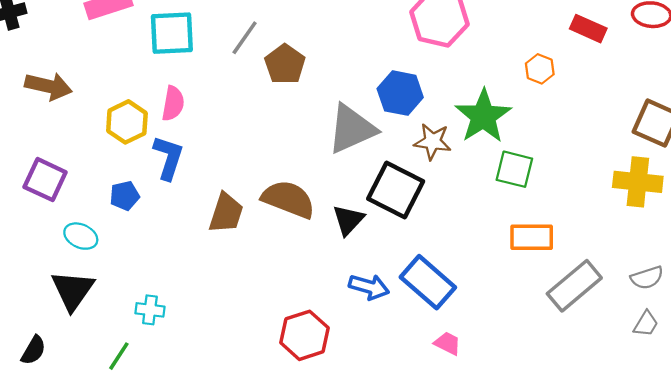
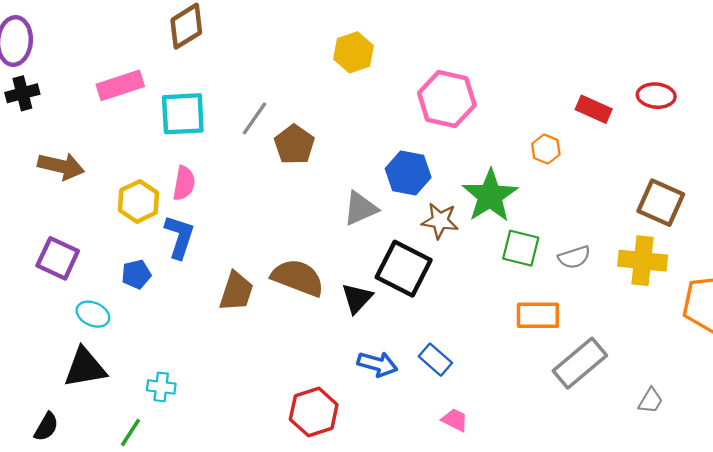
gray triangle: (352, 129) -> (360, 208), size x0.7
gray semicircle: (647, 278) -> (574, 257), moved
blue rectangle: (428, 282) -> (435, 360), size x0.6
black triangle: (73, 290) -> (85, 368), turned 45

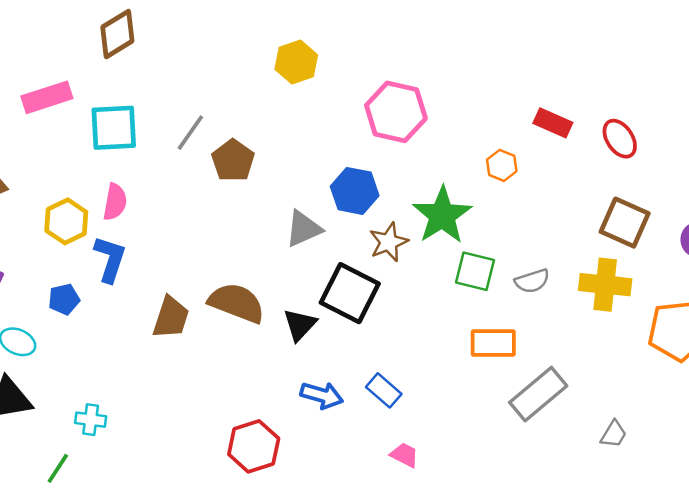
red ellipse: (656, 96) -> (620, 139), moved, turned 51
brown star: (440, 221) -> (389, 242), turned -30

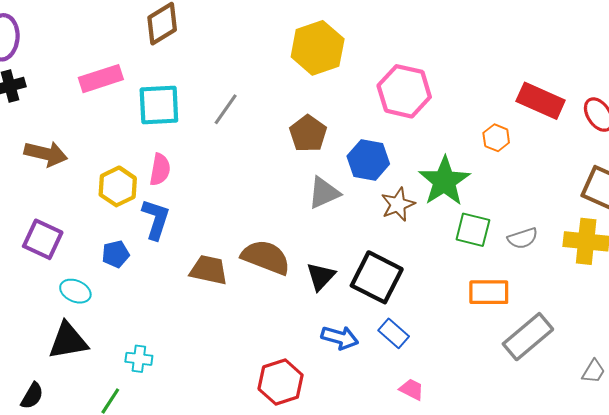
yellow hexagon: (296, 62) -> (318, 48), size x1.4
red rectangle: (553, 123) -> (541, 101), size x1.4
brown pentagon: (233, 161) -> (308, 134), moved
black square: (350, 293) -> (377, 277), moved
brown trapezoid: (171, 317) -> (209, 270), turned -96

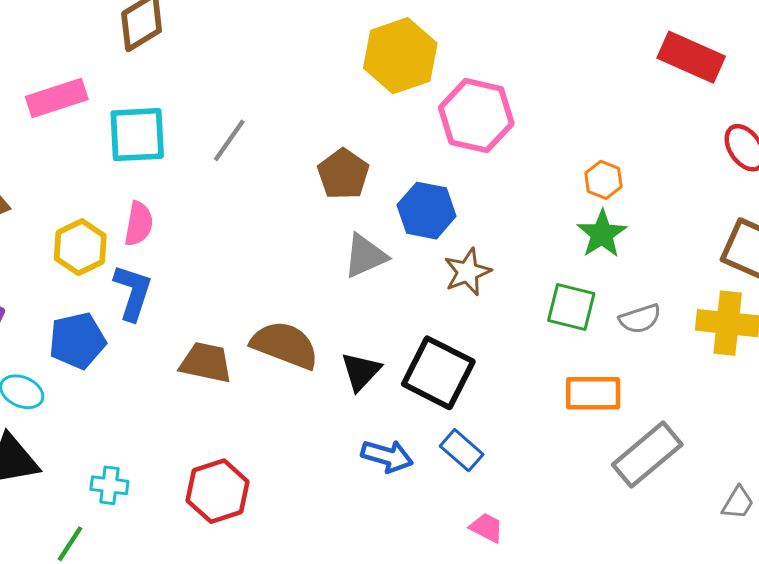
yellow hexagon: (318, 48) -> (400, 56), moved
red rectangle: (541, 101) -> (691, 57), moved
green star: (444, 181) -> (602, 234), moved, size x0.7
blue pentagon: (116, 254) -> (77, 341), size x1.5
red hexagon: (281, 382) -> (218, 491), moved

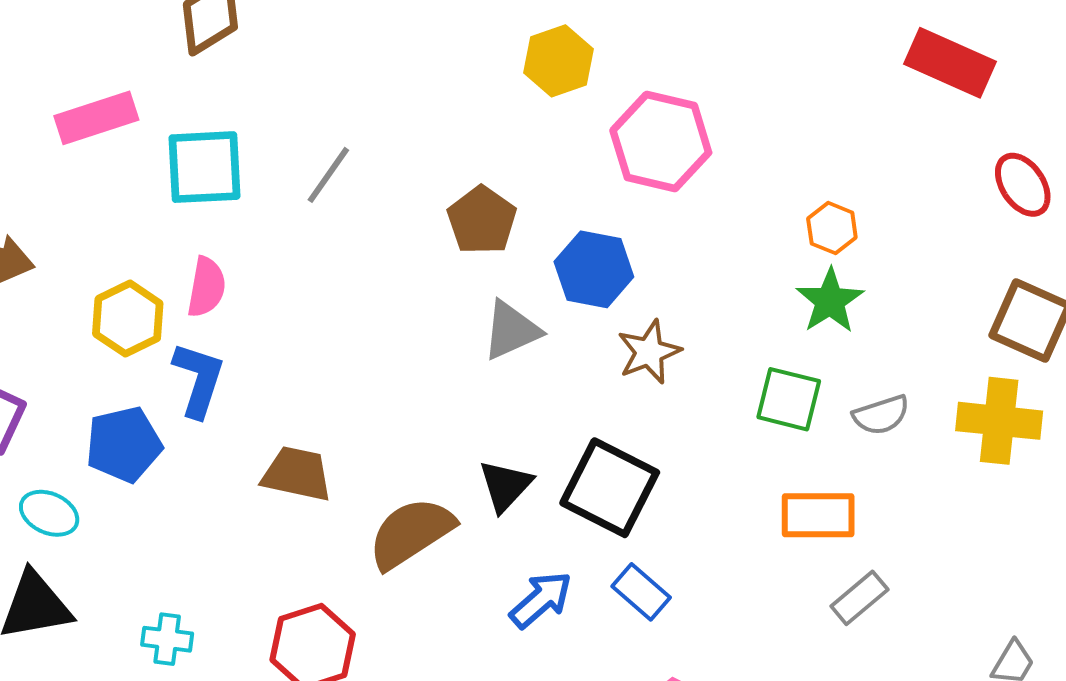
yellow hexagon: (400, 56) -> (559, 61), size x0.7
brown semicircle: (285, 345) -> (411, 533), moved, turned -54
gray rectangle: (647, 455) -> (859, 598), moved, size x0.6
blue arrow: (387, 456) -> (541, 600), turned -57

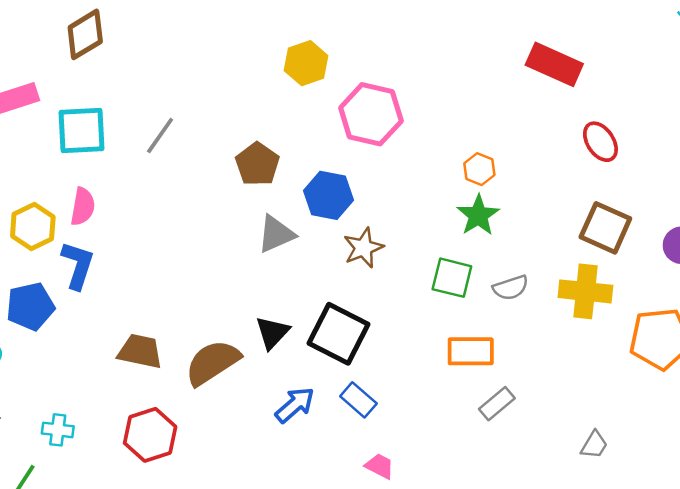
brown trapezoid: (297, 474) -> (140, 351), moved

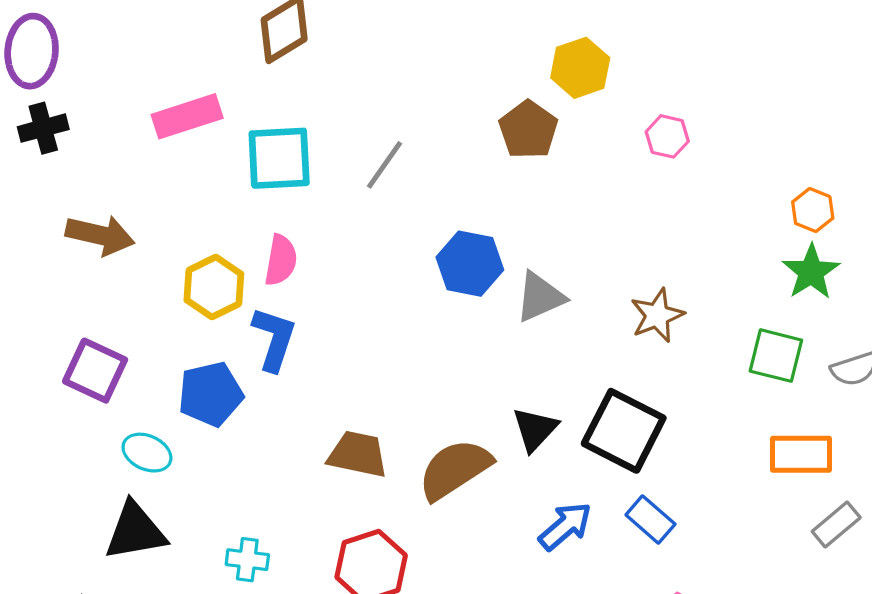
pink hexagon: (371, 114) -> (667, 136), size x0.5
brown pentagon: (257, 164) -> (528, 130), moved
blue hexagon: (328, 195) -> (470, 264), moved

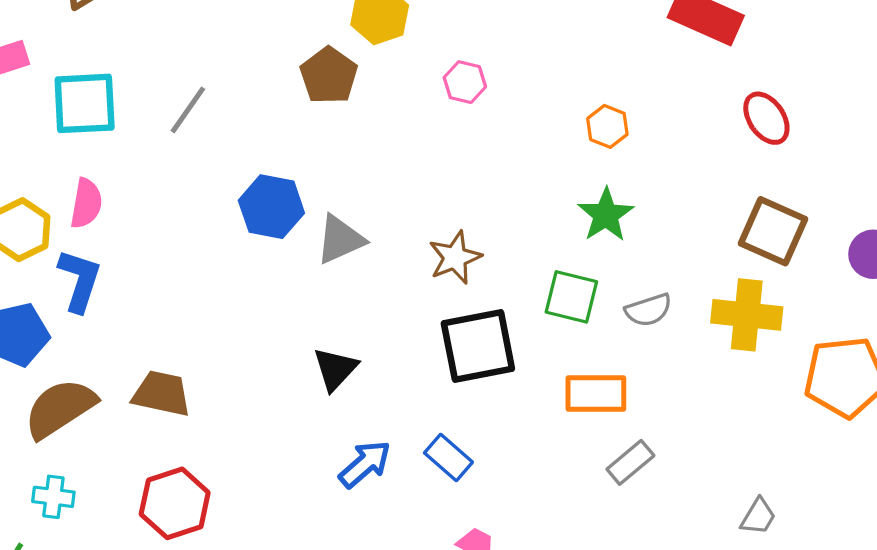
orange hexagon: (813, 210) -> (607, 126), moved
black square: (624, 431) -> (478, 346), moved, turned -38
brown semicircle: (455, 469) -> (60, 408), moved

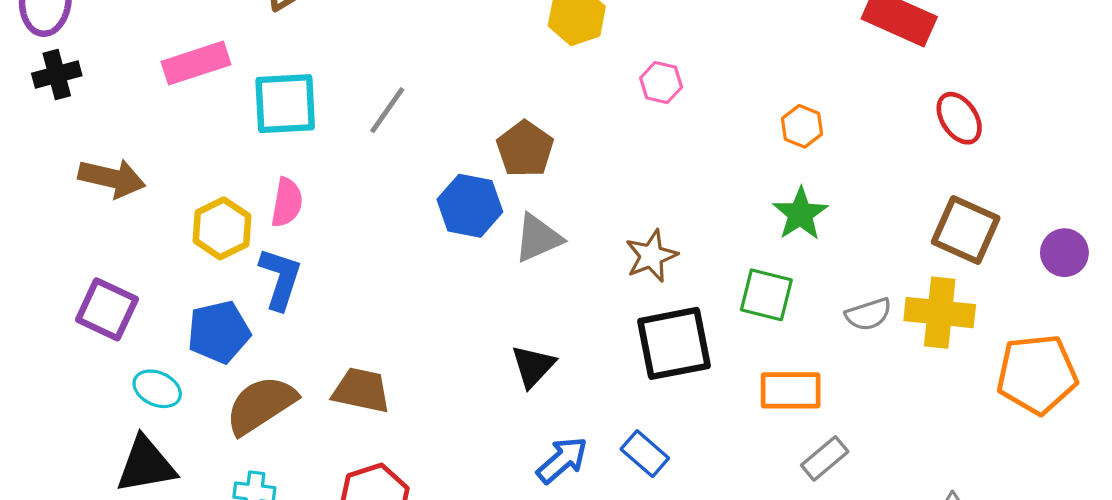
brown pentagon: (329, 76) -> (525, 149), moved
gray semicircle: (648, 310) -> (868, 314), moved

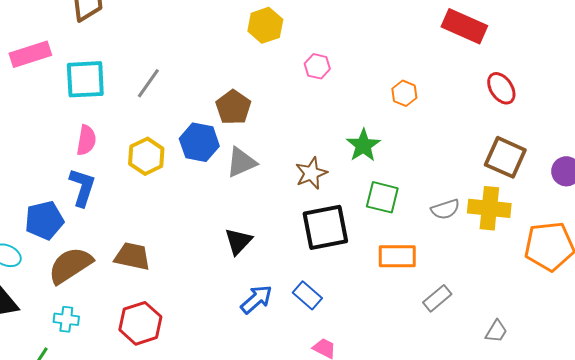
green star: (800, 214) -> (363, 145), moved
yellow hexagon: (222, 228) -> (146, 156), moved
gray rectangle: (825, 458) -> (437, 298), moved

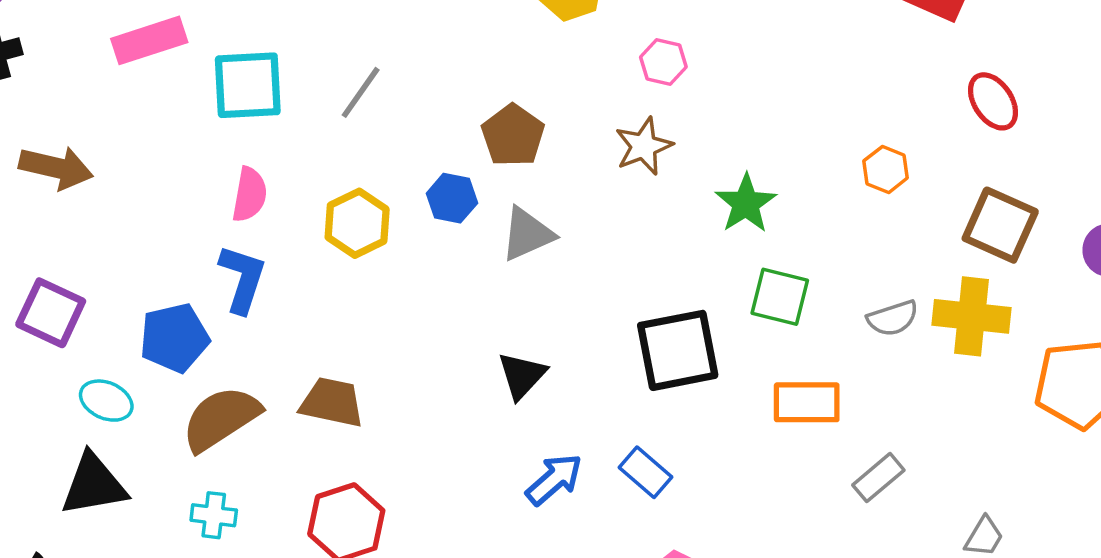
orange hexagon: (404, 93) -> (886, 169), moved
blue hexagon: (199, 142) -> (452, 198), size x0.7
brown star: (311, 173) -> (644, 146), moved

